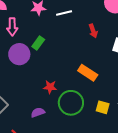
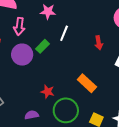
white line: (64, 13) -> (64, 33), moved, turned -63

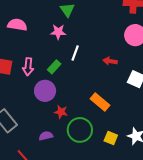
pink arrow: (19, 26) -> (28, 67), moved
red arrow: (99, 43) -> (110, 61), turned 112
purple circle: (22, 55) -> (45, 91), moved

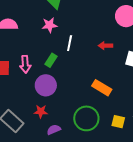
red star: (61, 112) -> (41, 111), moved

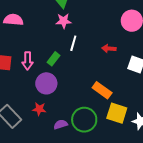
pink star: (50, 25) -> (64, 21), moved
yellow square: (118, 122) -> (117, 113), moved, size x1.5
purple semicircle: (54, 130) -> (61, 124), moved

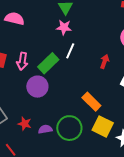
red arrow: (109, 49) -> (105, 61), turned 96
green rectangle: (53, 59) -> (48, 63), size x1.5
red star: (39, 109) -> (25, 124), moved

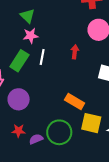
red arrow: (105, 61) -> (75, 52), moved
green rectangle: (48, 63) -> (19, 61), moved
red star: (25, 124) -> (18, 131), moved

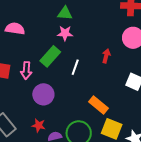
green triangle: (27, 16) -> (65, 13), turned -49
white line: (42, 57) -> (75, 67), moved

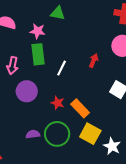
pink star: (65, 33) -> (38, 31), moved
green rectangle: (50, 56) -> (38, 54), turned -55
red star: (39, 125) -> (58, 103), moved

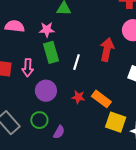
red arrow: (94, 61) -> (107, 50), size x1.6
purple semicircle: (33, 134) -> (59, 132), turned 136
green circle: (57, 134) -> (39, 120), moved, size x0.7

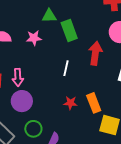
green rectangle: (51, 52) -> (69, 30), moved
purple circle: (46, 91) -> (22, 101), moved
orange rectangle: (101, 99) -> (94, 103), turned 36

